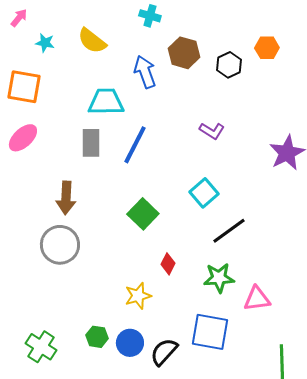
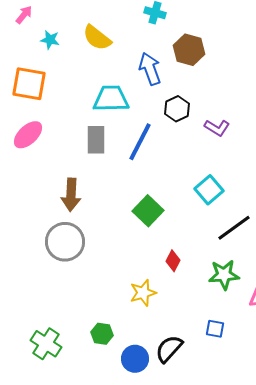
black hexagon: (229, 65) -> (177, 109), moved
blue square: (210, 332) -> (215, 329), size x0.5
blue circle: (130, 343) -> (135, 359), moved

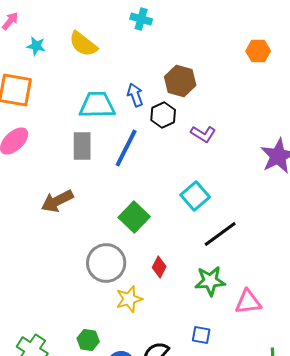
brown hexagon: (189, 50) -> (180, 81), moved
blue arrow: (150, 69) -> (135, 95), moved, size x0.7
brown arrow: (71, 195) -> (57, 201), turned 60
gray circle: (65, 242) -> (106, 263), moved

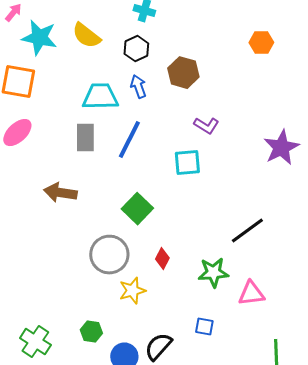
cyan star: (36, 46) -> (39, 38), size x1.8
black hexagon: (163, 115) -> (136, 49), moved
cyan square: (195, 196) -> (187, 163), moved, turned 36
brown arrow: (57, 201) -> (60, 193), turned 36
black line: (220, 234) -> (247, 231), moved

